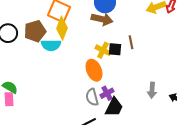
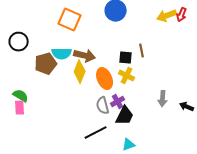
brown arrow: (102, 19) -> (85, 56), moved
yellow diamond: (62, 28) -> (80, 72), moved
brown pentagon: (35, 31) -> (46, 64), moved
yellow cross: (103, 50) -> (127, 76), moved

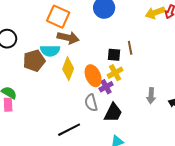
brown arrow: (85, 56) -> (68, 38), moved
yellow cross: (127, 76) -> (115, 73), turned 35
purple cross: (118, 102) -> (106, 87), moved
black line: (96, 133) -> (69, 130), moved

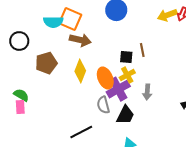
cyan semicircle: (50, 51) -> (53, 22), moved
purple cross: (106, 87) -> (118, 89), size x1.6
gray arrow: (151, 96) -> (147, 92), moved

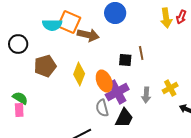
yellow arrow: (167, 15) -> (166, 18), turned -78
brown arrow: (80, 40) -> (88, 35), moved
yellow cross: (127, 75) -> (170, 88), moved

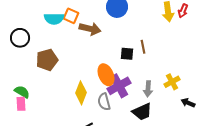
orange square: (69, 22) -> (71, 16), size x0.7
yellow diamond: (79, 74) -> (81, 93), moved
black trapezoid: (124, 118) -> (142, 112), moved, turned 40

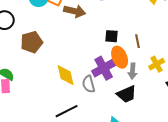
brown line: (143, 47) -> (138, 41), moved
orange ellipse: (106, 75) -> (120, 57), moved
yellow diamond: (81, 93) -> (66, 75), turned -35

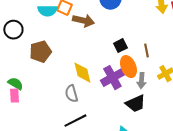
black square: (112, 36) -> (120, 46), turned -32
yellow diamond: (66, 75) -> (82, 73), moved
gray semicircle: (89, 84) -> (71, 94), moved

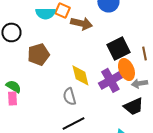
black square: (120, 46) -> (118, 48), size x1.6
gray arrow: (141, 81) -> (139, 83), turned 77

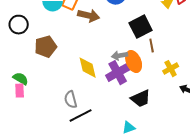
black square: (118, 48) -> (141, 27), moved
gray arrow: (139, 83) -> (120, 56), moved
gray semicircle: (69, 96) -> (71, 100), moved

